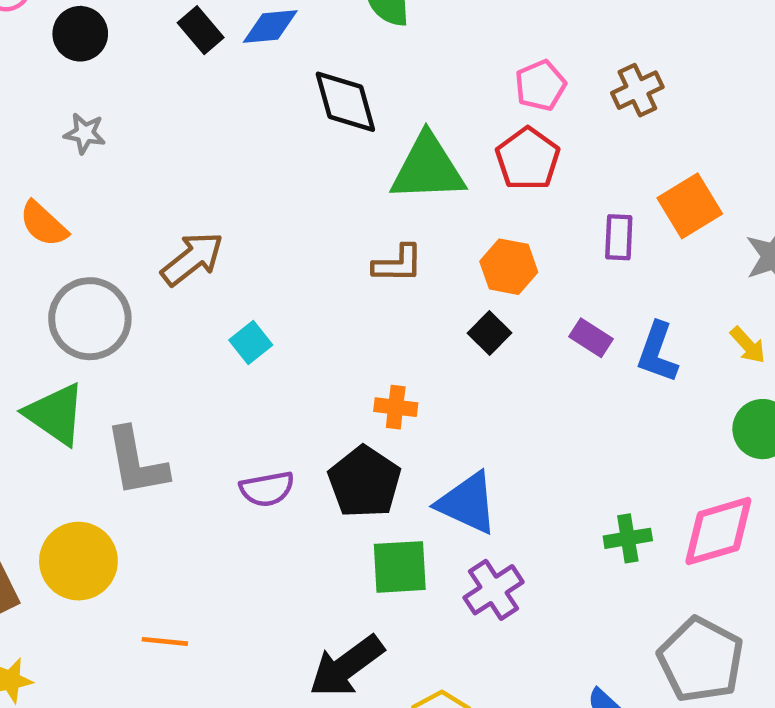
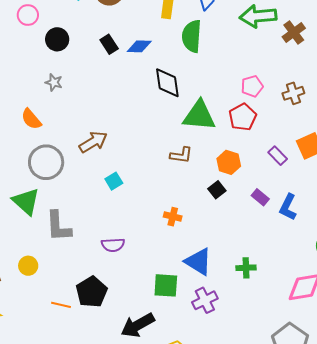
purple rectangle: (619, 237) -> (278, 156), turned -54
black pentagon: (364, 482) -> (92, 292), moved
green cross: (628, 538) -> (246, 268), moved
yellow circle: (78, 561) -> (28, 266), size x0.6

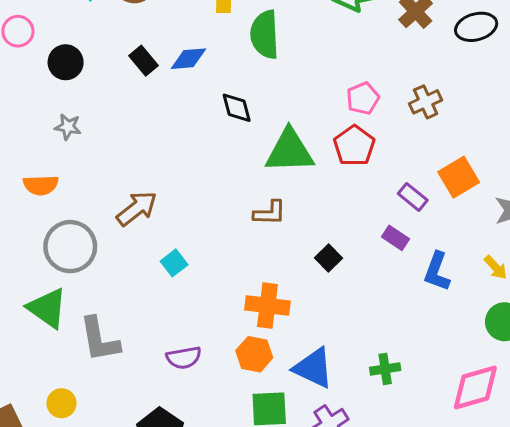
black diamond: (167, 83) -> (237, 108), size x0.7
orange semicircle: (31, 119) -> (41, 185), turned -45
orange hexagon: (229, 162) -> (254, 354), moved
purple rectangle: (260, 197) -> (395, 238), moved
orange cross: (173, 217) -> (267, 306), size x1.6

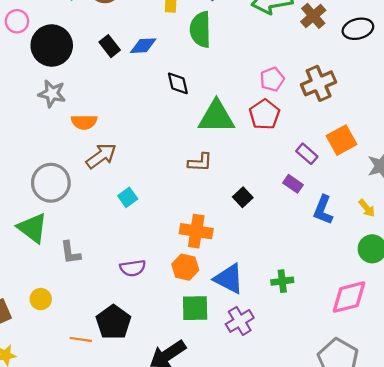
black circle: (66, 62) -> (52, 46), size x1.6
brown cross: (426, 102) -> (319, 83), size x1.4
gray star: (68, 127) -> (52, 94), size x1.4
orange semicircle: (41, 185) -> (84, 122), moved
gray L-shape: (99, 340) -> (70, 253), size x0.7

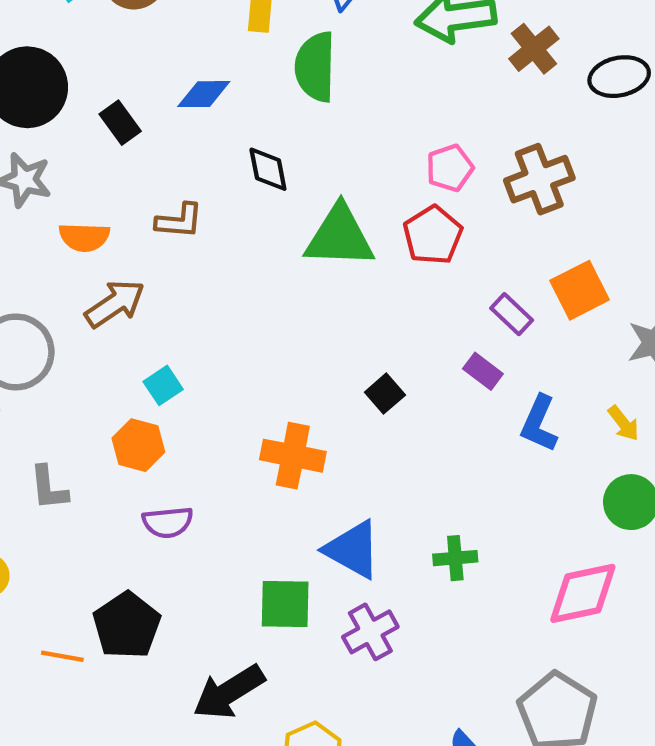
black rectangle: (110, 46) -> (120, 123), moved
brown L-shape: (200, 162) -> (179, 221), moved
orange hexagon: (185, 267) -> (138, 445), moved

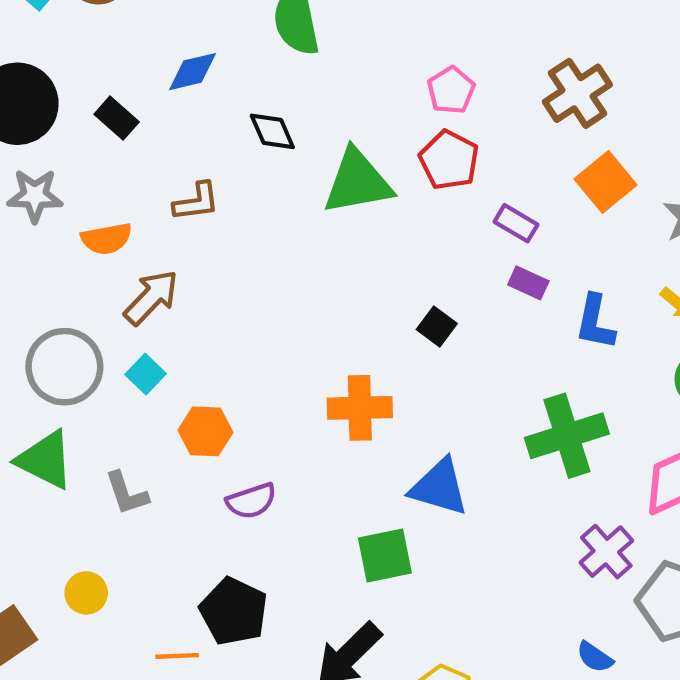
brown cross: (539, 179) -> (577, 93), moved
purple rectangle: (512, 314) -> (516, 223), moved
cyan square: (163, 385) -> (146, 374), moved
green cross: (455, 558) -> (567, 436), moved, size x1.8
purple cross: (370, 632) -> (606, 552), moved

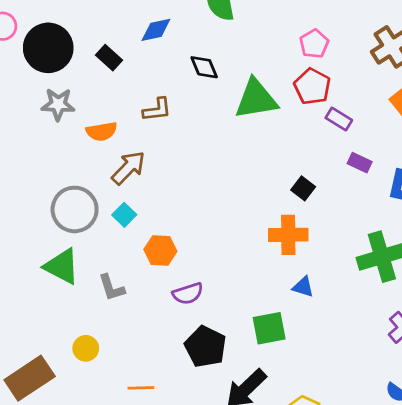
purple rectangle: (516, 223) -> (339, 119), moved
orange cross: (360, 408) -> (288, 235), moved
blue triangle: (439, 487) -> (303, 287), size x0.6
black pentagon: (234, 611) -> (205, 347), moved

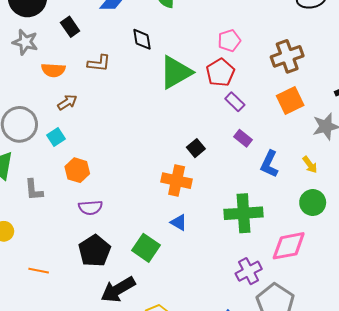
black rectangle: (109, 58) -> (70, 27), moved
green triangle: (256, 99) -> (176, 72), turned -33
brown arrow: (128, 168) -> (67, 102), size x0.7
green square: (269, 328) -> (146, 248), turned 32

